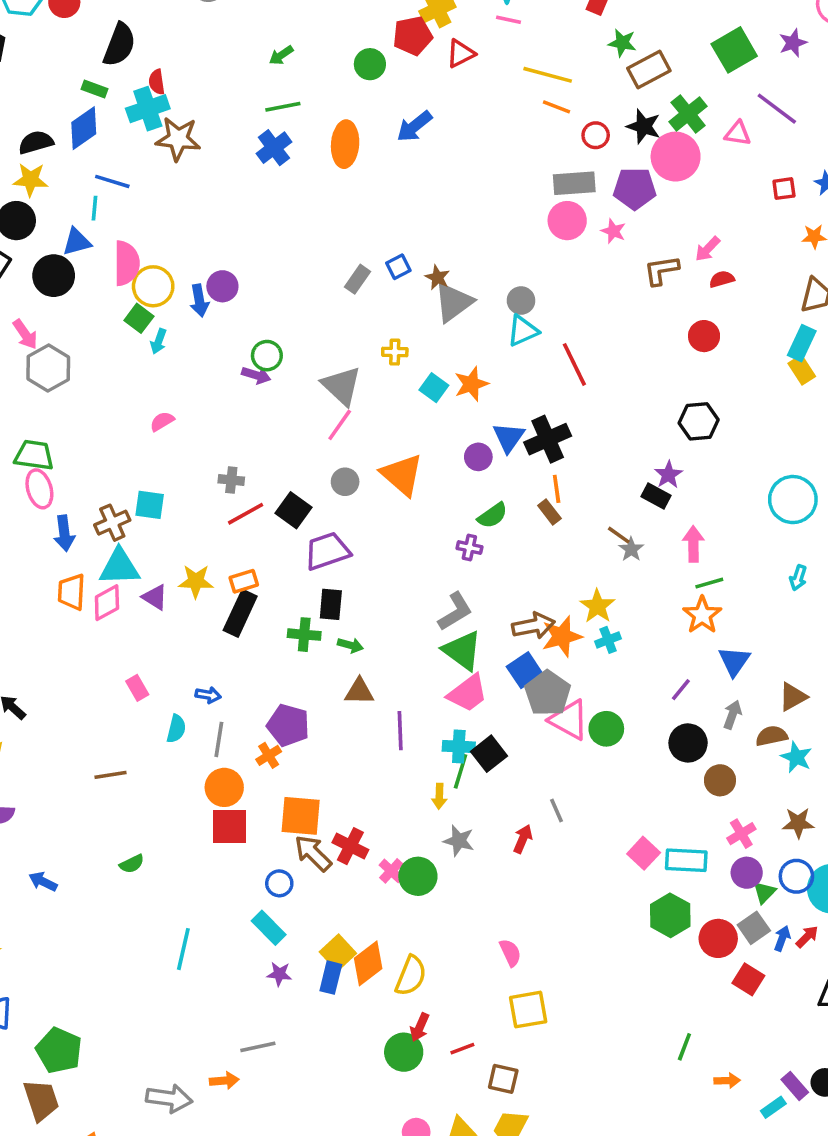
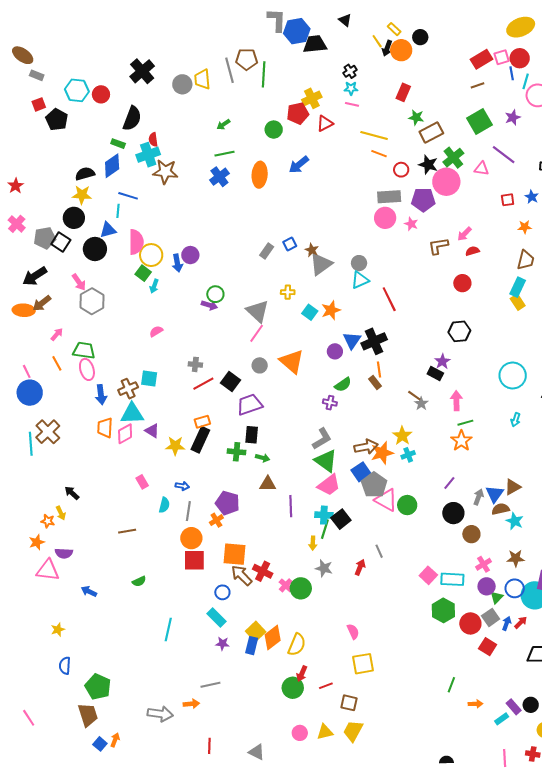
yellow star: (196, 581) -> (175, 446), moved
blue triangle: (734, 661) -> (495, 494), moved

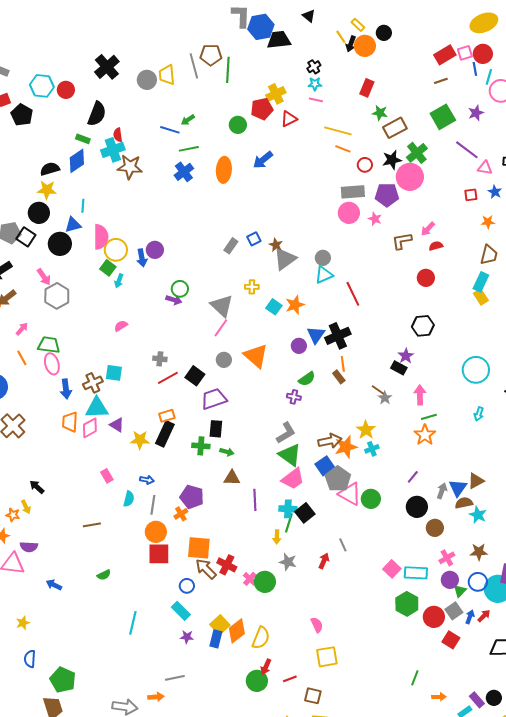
black star: (428, 165) -> (392, 160), turned -30
pink triangle: (481, 169) -> (485, 168), moved
blue line: (128, 196) -> (170, 130), moved

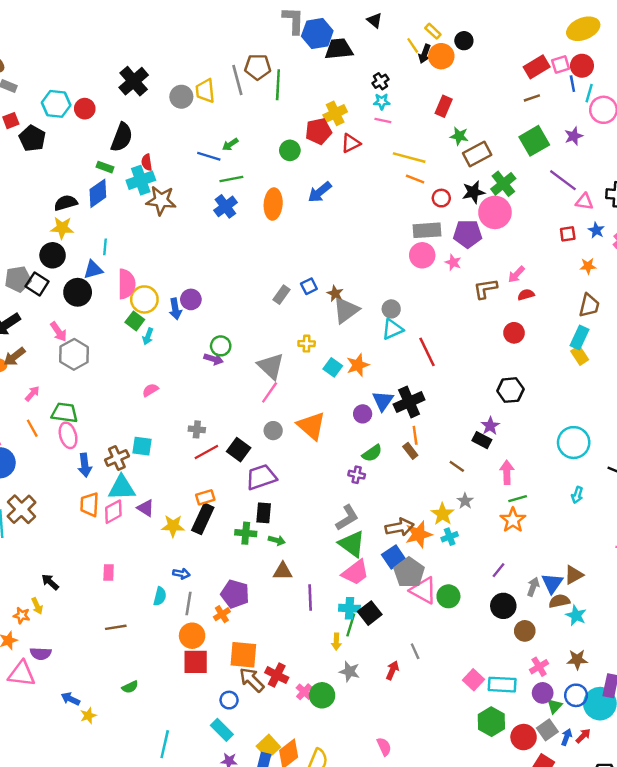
gray star: (385, 398) -> (465, 501), moved
pink rectangle: (107, 476) -> (109, 572), moved, turned 32
yellow star: (23, 623) -> (88, 716), moved

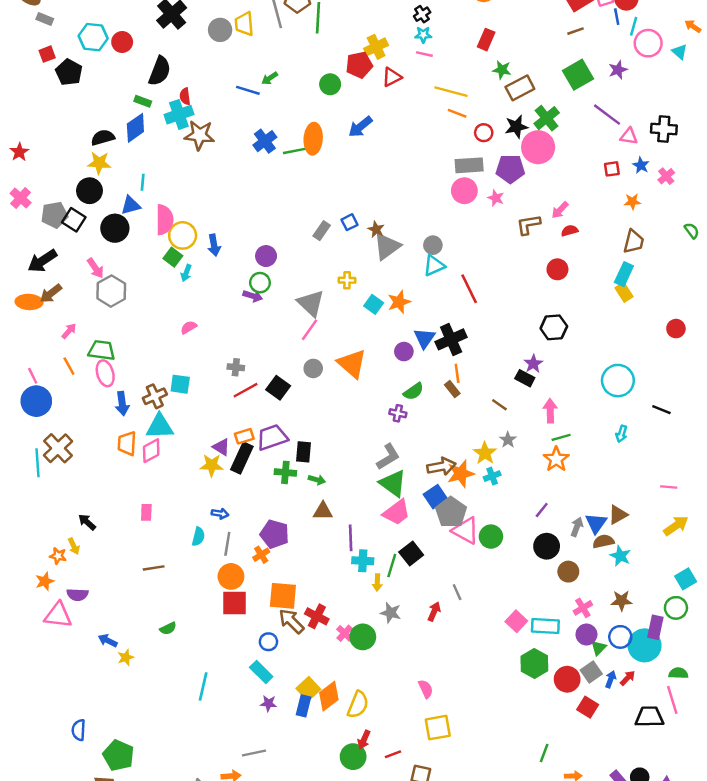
green line: (231, 179) -> (295, 151), moved
purple circle: (191, 299) -> (266, 256), moved
purple trapezoid: (261, 477) -> (272, 437), moved
purple triangle: (146, 508) -> (221, 447), moved
cyan cross: (349, 608) -> (363, 561), moved

